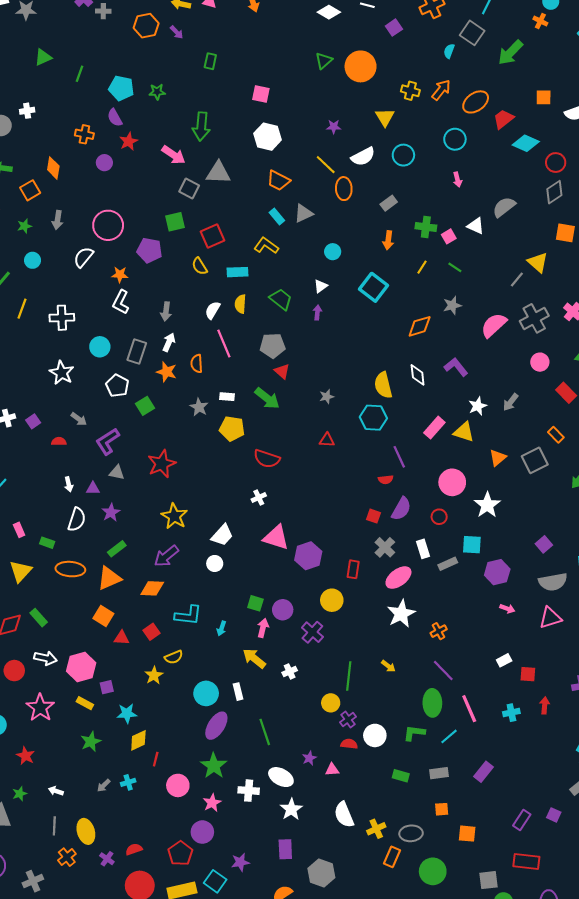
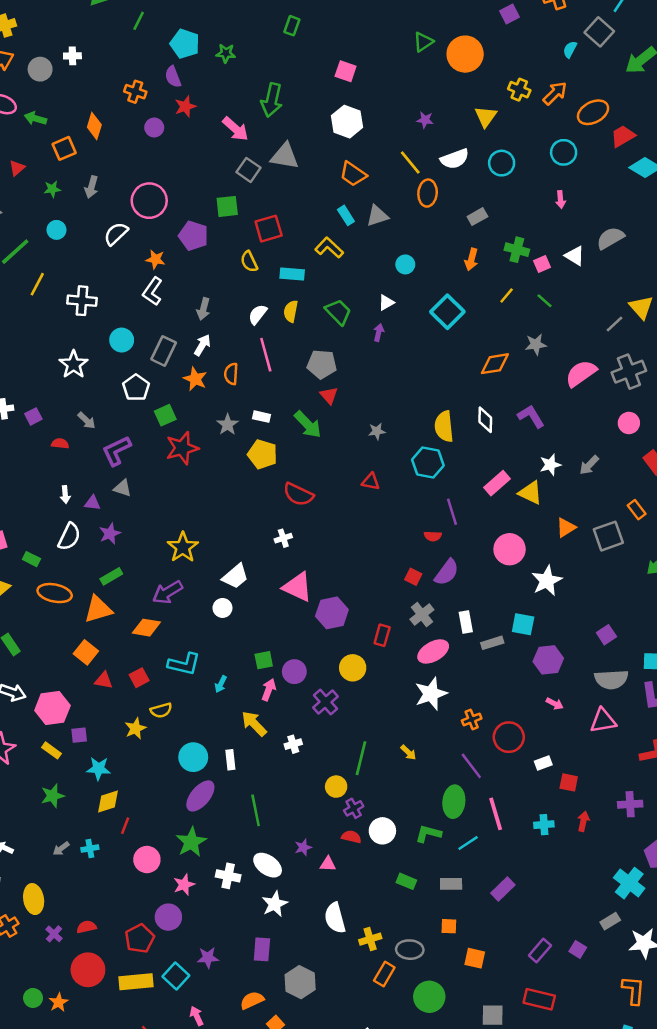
red star: (162, 464) -> (182, 448), moved
red circle: (439, 517) -> (509, 737), moved, size x1.6
green square: (255, 603) -> (264, 660), turned -35

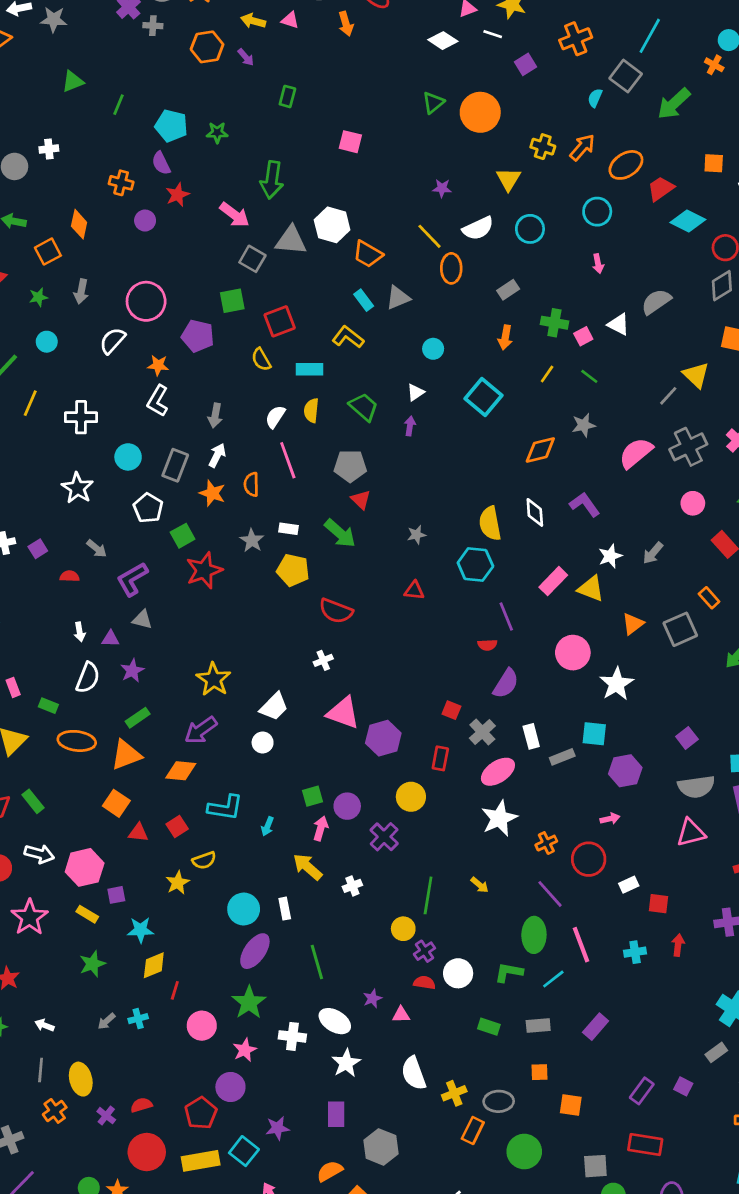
white hexagon: (347, 122) -> (332, 225), moved
red square: (413, 577) -> (451, 710), moved
pink arrow: (555, 704) -> (610, 819), moved, turned -35

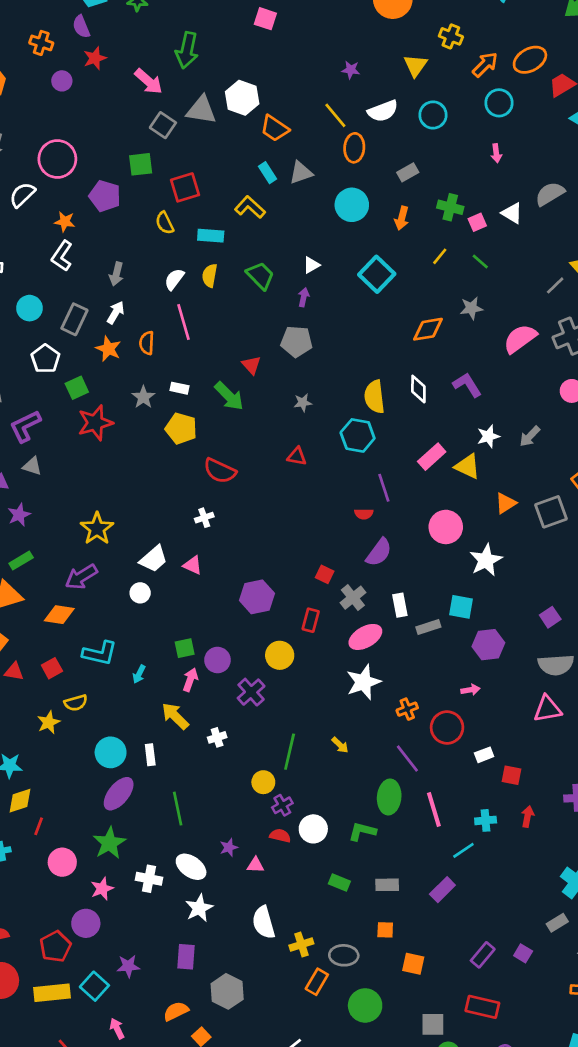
orange arrow: (582, 147) -> (485, 65), moved
cyan circle: (433, 349) -> (352, 205), moved, size x1.6
gray pentagon: (350, 466) -> (297, 342), moved
pink triangle: (343, 713) -> (193, 565), moved, size x0.6
cyan line: (553, 979) -> (463, 850), moved

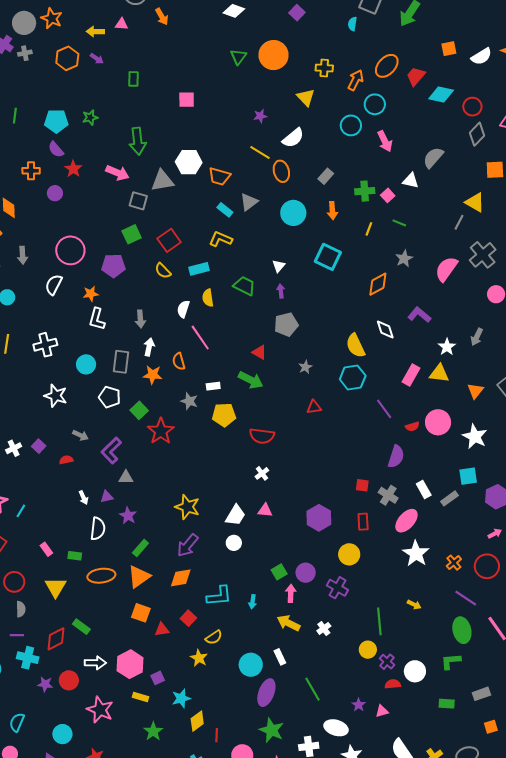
cyan circle: (433, 115) -> (351, 125), moved
pink arrow: (496, 153) -> (385, 141), size x1.5
red semicircle: (364, 514) -> (412, 426), moved

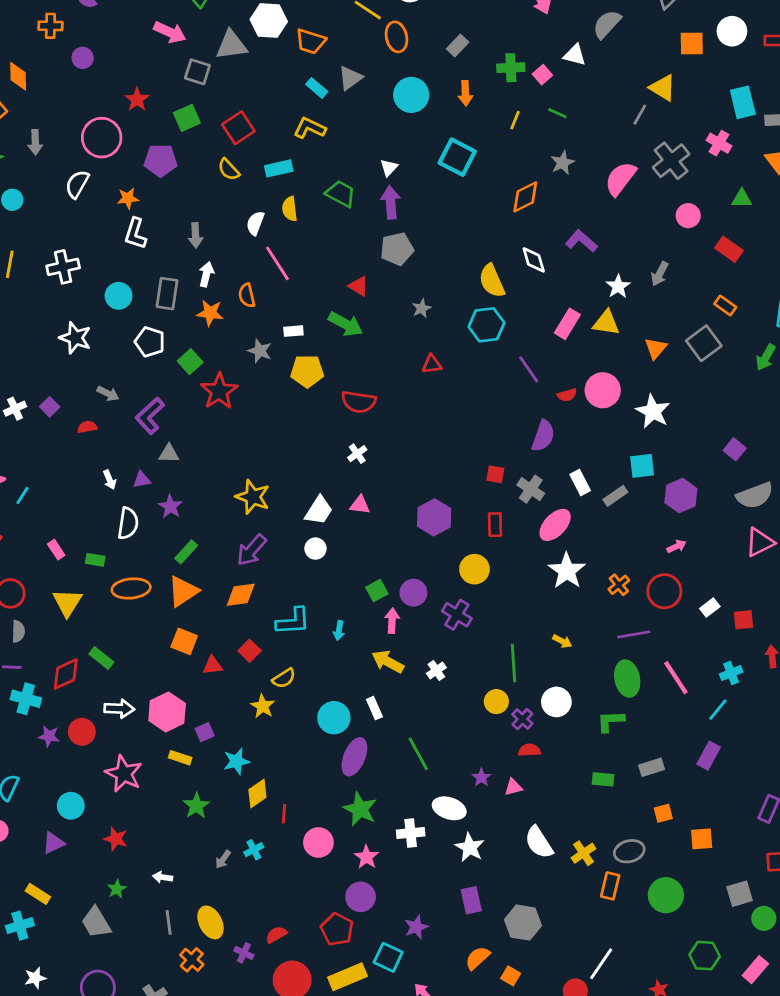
red star: (73, 169) -> (137, 99), moved
purple arrow: (281, 291) -> (391, 202), size x1.6
purple line: (466, 598) -> (634, 634), turned -45
white circle: (415, 671) -> (556, 702), moved

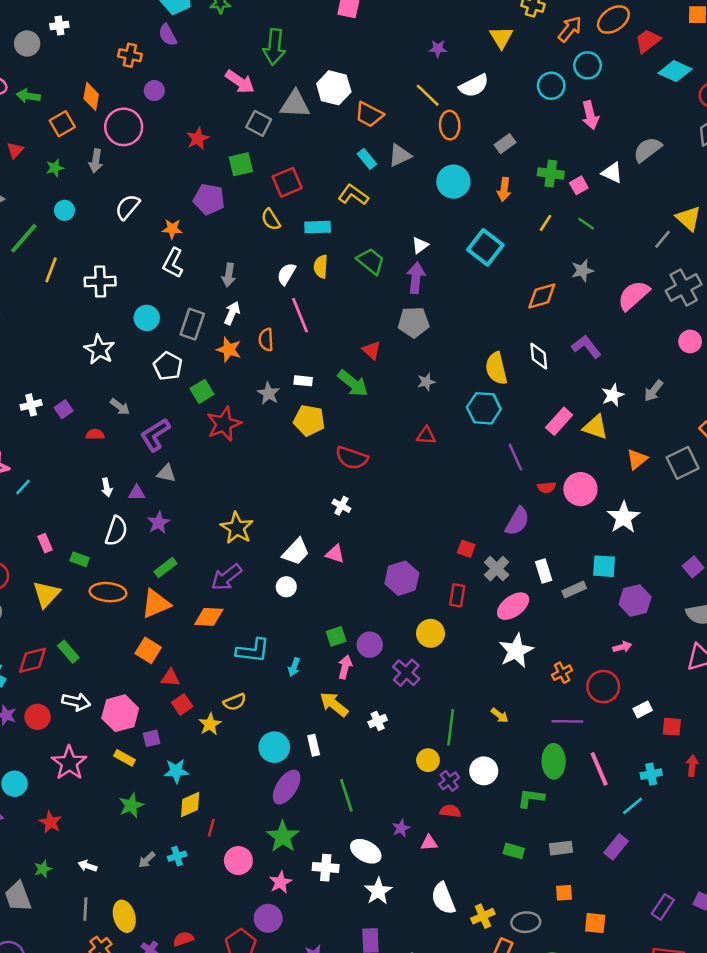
pink circle: (102, 138) -> (124, 127), moved
white cross: (357, 454) -> (341, 506), turned -36
red square: (250, 651) -> (182, 705), moved

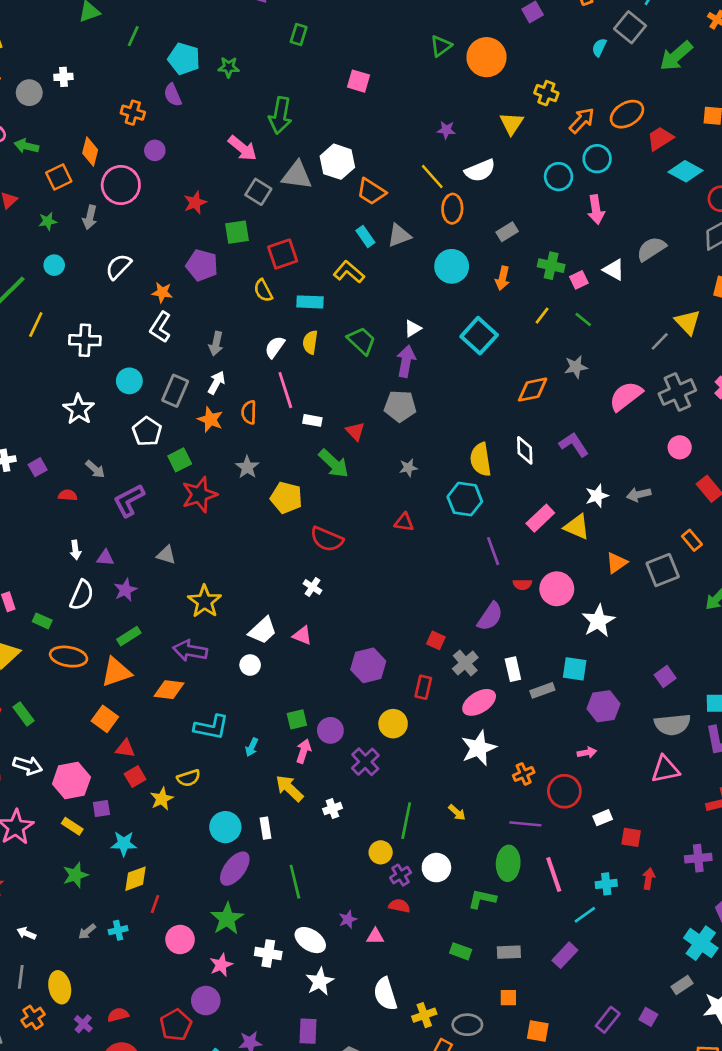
white rectangle: (303, 381) -> (312, 420), moved
gray arrow: (654, 391) -> (639, 494), turned 35
gray triangle: (166, 473) -> (166, 555), moved
purple arrow: (227, 577) -> (190, 651), turned 44

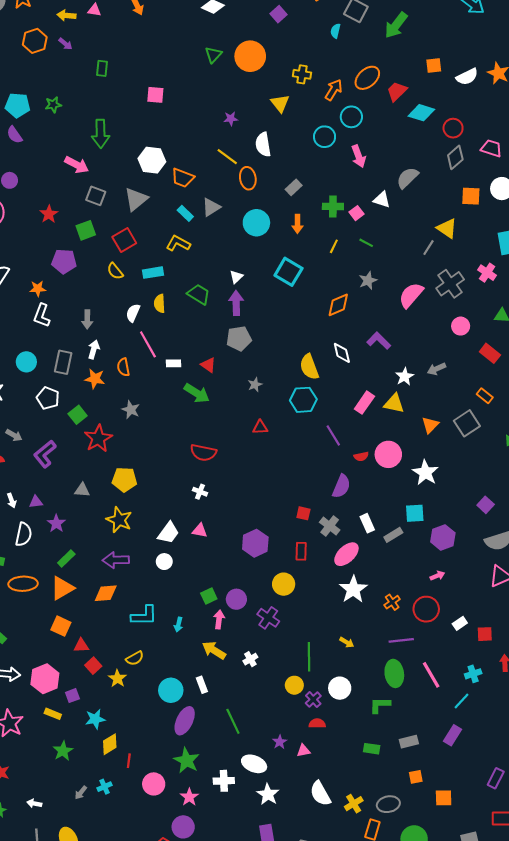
white semicircle: (480, 171) -> (263, 144), turned 115
gray triangle: (297, 175) -> (136, 199), moved, turned -35
yellow pentagon: (286, 498) -> (124, 479), moved

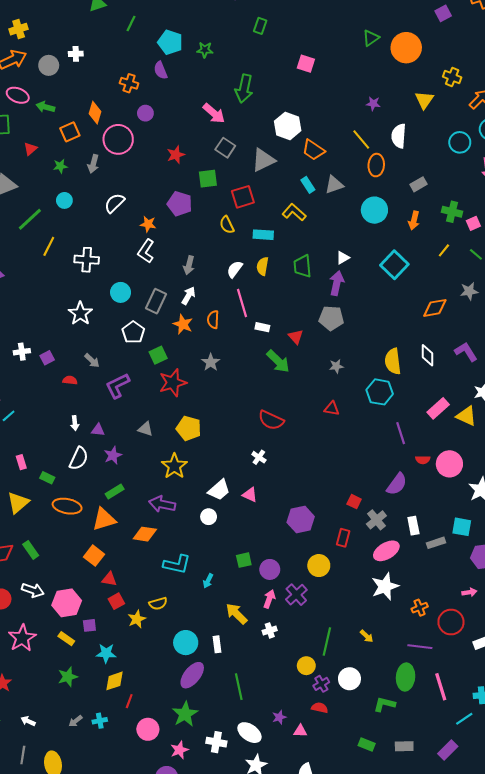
green trapezoid: (199, 294) -> (303, 266), turned -140
pink arrow: (219, 619) -> (269, 599), moved

